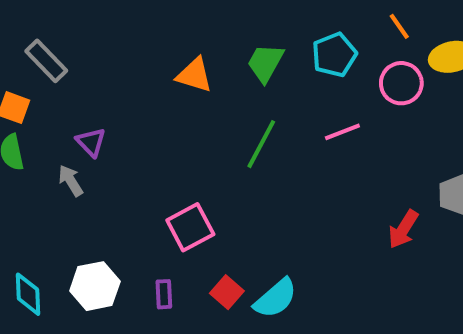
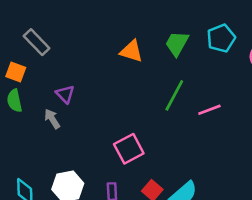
pink line: (342, 132) -> (209, 110), moved

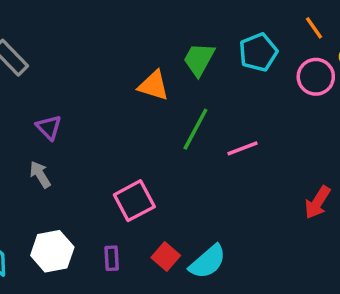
orange triangle: (131, 51) -> (154, 85), moved
gray arrow: (52, 119) -> (40, 174), moved

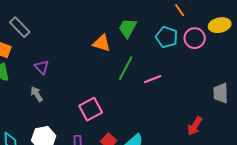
orange line: (314, 28) -> (180, 10), moved
cyan pentagon: (258, 52) -> (167, 37), moved, turned -30
red arrow: (318, 202) -> (195, 126), moved

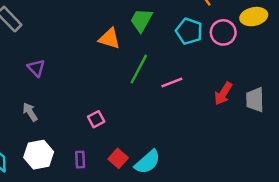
gray arrow: (37, 94) -> (30, 112), moved
pink square: (91, 109) -> (96, 119), size x0.6
red arrow: (195, 126) -> (223, 94), moved

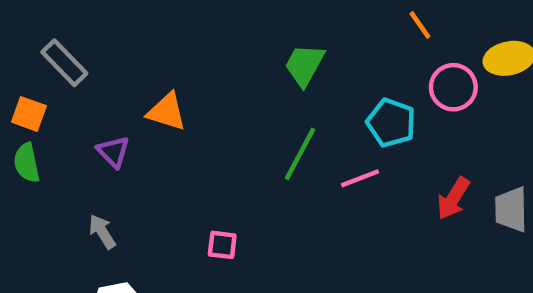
cyan pentagon: (189, 31) -> (391, 123), moved
orange triangle: (110, 39) -> (167, 112), moved
pink square: (96, 119) -> (222, 245), turned 35

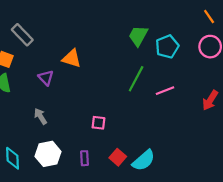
orange line: (420, 25) -> (209, 17), moved
cyan pentagon: (391, 123) -> (167, 47), moved, turned 30

